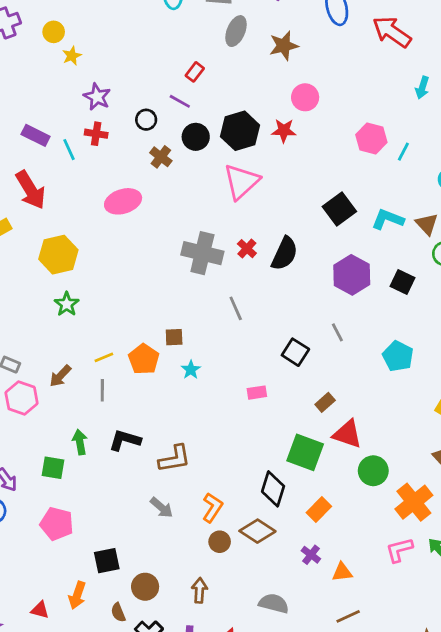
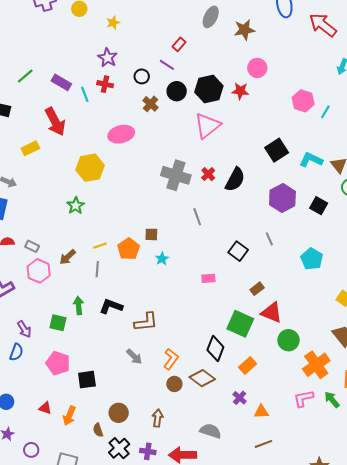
yellow star: (72, 56) -> (113, 23), moved
yellow hexagon: (58, 255) -> (90, 168), moved
black square: (107, 561) -> (87, 380), moved
red triangle: (40, 610) -> (45, 408), moved

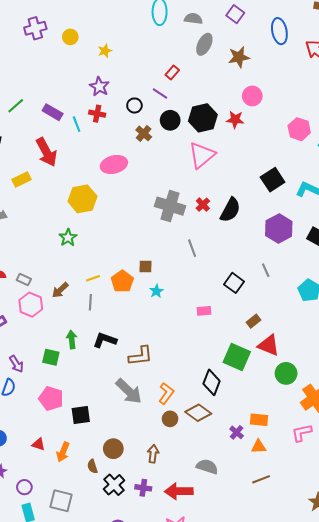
gray arrow: (134, 357) -> (129, 391), size x1.6
orange rectangle: (248, 366) -> (259, 420), moved, turned 48

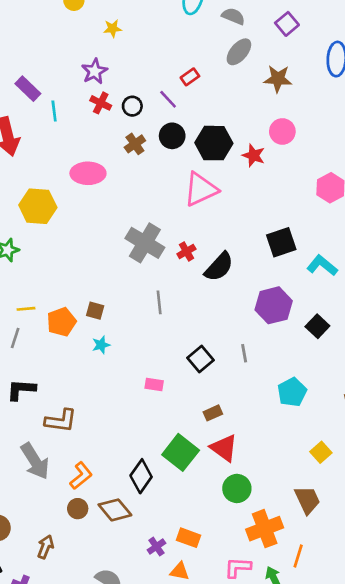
red cross: (97, 114) -> (101, 103), moved
black L-shape: (105, 340) -> (21, 390), turned -30

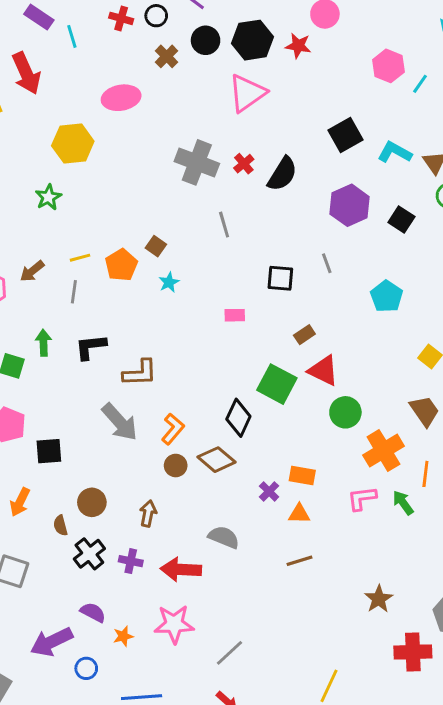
brown square: (95, 311) -> (156, 246), turned 30
black square: (201, 359) -> (280, 278), turned -35

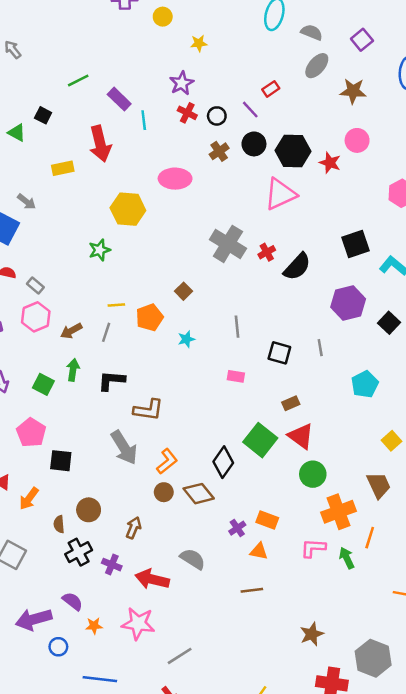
gray line: (224, 225) -> (237, 327), moved
brown square: (156, 246) -> (183, 291), moved
brown arrow: (32, 271) -> (71, 331), moved

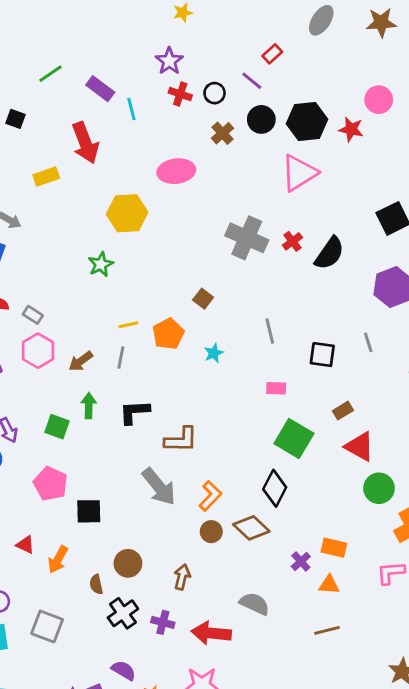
brown star: (353, 91) -> (381, 23), moved
green square: (260, 440) -> (294, 438), moved

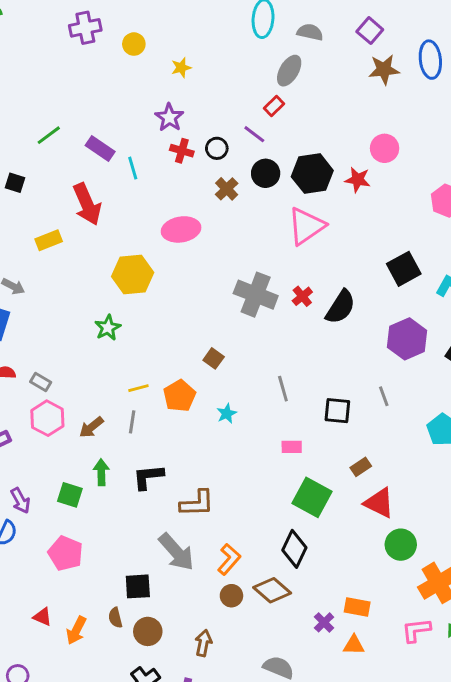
gray ellipse: (321, 20) -> (289, 71), moved
black square: (89, 511) -> (138, 586), moved
brown semicircle: (96, 584) -> (115, 618), moved

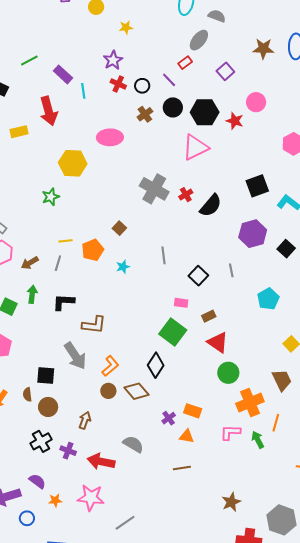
purple square: (370, 31) -> (225, 71), moved
black square: (337, 411) -> (198, 276), turned 30
pink rectangle: (292, 447) -> (181, 303), moved

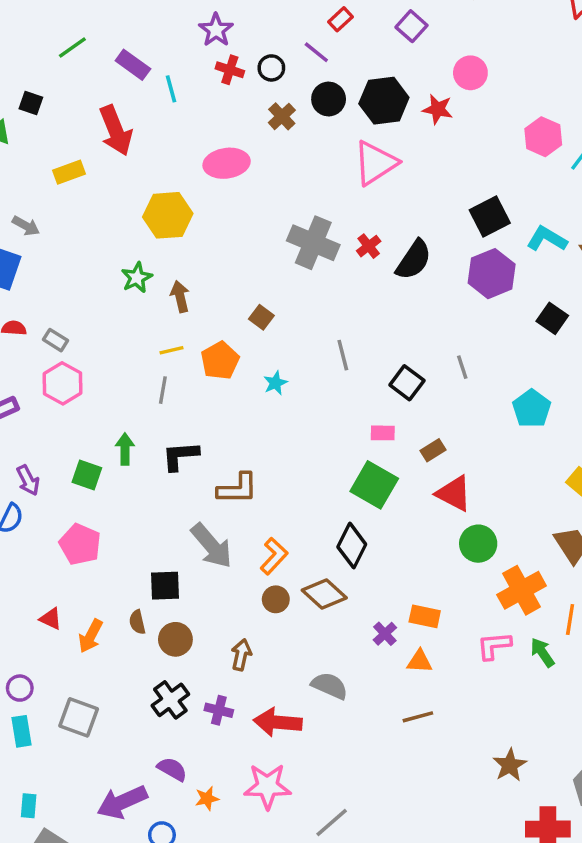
purple hexagon: (253, 234) -> (492, 274), moved
brown arrow: (30, 263) -> (180, 297), moved, turned 114

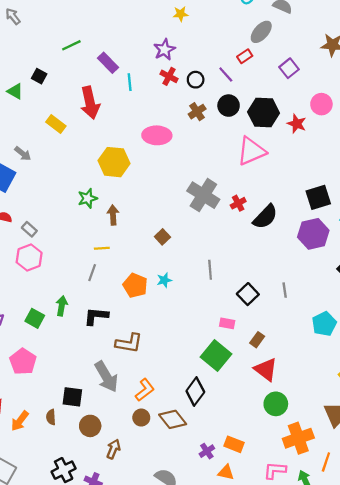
yellow rectangle: (69, 172) -> (56, 124), turned 48
orange pentagon: (220, 361) -> (135, 285), moved, turned -30
brown rectangle: (433, 450) -> (257, 340), turned -32
brown circle: (175, 639) -> (90, 426), moved

